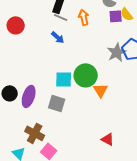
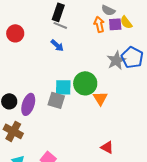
orange arrow: (84, 17) -> (99, 24), moved
gray square: (57, 103) -> (56, 100), moved
brown cross: (35, 133) -> (13, 131), moved

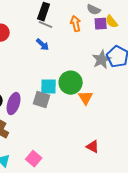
orange arrow: (99, 24) -> (76, 24), moved

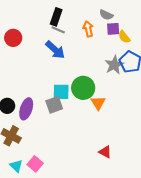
yellow semicircle: (112, 22) -> (124, 37), moved
blue arrow: (43, 45) -> (55, 50), size x1.5
gray square: (42, 100) -> (54, 105), turned -36
pink square: (34, 159) -> (35, 164), moved

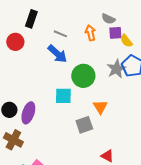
black rectangle: (56, 17) -> (31, 19), moved
green circle: (83, 88) -> (83, 76), moved
gray square: (54, 105) -> (84, 125), moved

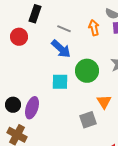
cyan square: (63, 96) -> (60, 82), moved

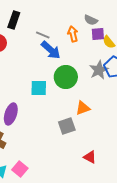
blue arrow: (61, 49) -> (51, 50), moved
orange triangle: (104, 102) -> (83, 108), turned 42

